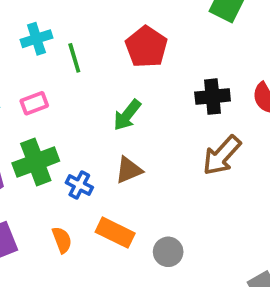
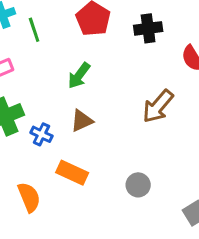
black cross: (213, 97) -> (148, 28), moved
orange semicircle: (62, 240) -> (29, 197), moved, size x1.4
gray circle: (168, 252) -> (138, 185), moved

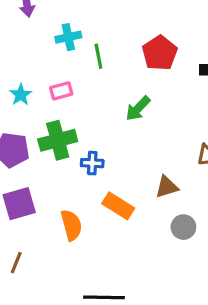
brown triangle: (82, 121) -> (167, 187), moved
blue cross: (41, 134) -> (92, 163), turned -30

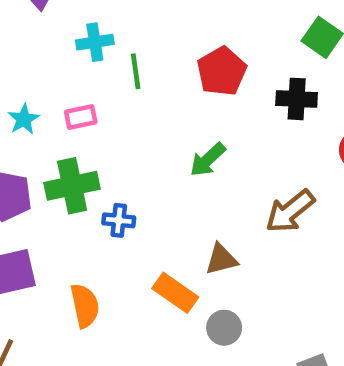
green arrow: (138, 108) -> (208, 160), moved
orange rectangle: (118, 206) -> (175, 293), moved
gray circle: (183, 227) -> (224, 328), moved

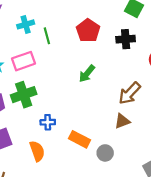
pink rectangle: (81, 117) -> (24, 61), size x1.5
blue cross: (119, 220) -> (48, 122), moved
brown triangle: (221, 259) -> (122, 121), moved

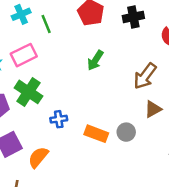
green cross: (24, 95) -> (28, 92), turned -30
brown triangle: (122, 121) -> (153, 109), moved
orange semicircle: (37, 151) -> (38, 157), moved, turned -114
gray circle: (105, 153) -> (126, 132), moved

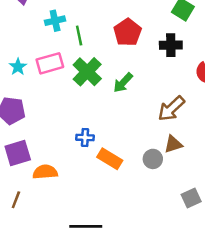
green cross: (28, 92) -> (87, 72), moved
blue cross: (59, 119) -> (85, 138), moved
gray circle: (126, 132) -> (153, 159), moved
orange semicircle: (38, 157) -> (45, 172), turned 35

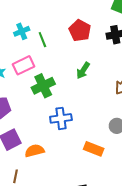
green cross: (87, 72) -> (43, 86), moved, turned 30
blue cross: (85, 138) -> (61, 118), size x1.5
orange rectangle: (110, 159) -> (94, 149), moved

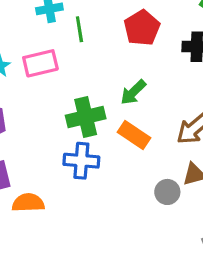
green cross: (43, 86) -> (86, 117), moved
orange rectangle: (94, 149) -> (134, 135), moved

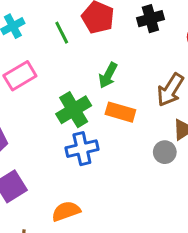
green line: (79, 29) -> (62, 33), moved
orange semicircle: (28, 203) -> (66, 211), moved

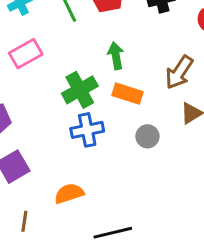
green arrow: (108, 75) -> (116, 56), turned 140
gray circle: (165, 152) -> (147, 136), moved

